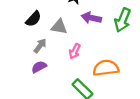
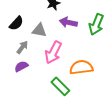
pink arrow: (75, 51) -> (53, 52), size x1.6

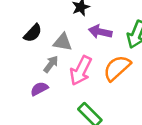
gray arrow: (22, 47) -> (51, 64), moved
orange semicircle: (81, 67) -> (117, 68), moved, turned -35

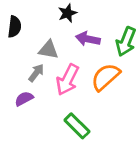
black semicircle: (33, 33) -> (14, 27), moved, turned -36

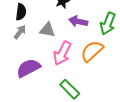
gray arrow: (36, 73) -> (20, 32), moved
purple semicircle: (24, 99) -> (28, 68), size x1.6

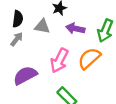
gray triangle: (47, 30) -> (42, 26), moved

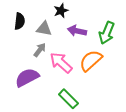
gray arrow: (17, 39) -> (40, 50), moved
pink arrow: (59, 61) -> (61, 63), turned 105

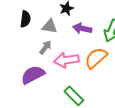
pink arrow: (61, 63) -> (66, 60), turned -50

